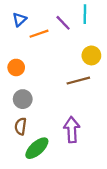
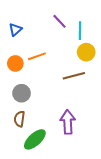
cyan line: (85, 14) -> (80, 31), moved
blue triangle: (19, 20) -> (15, 30), moved
orange line: (39, 34) -> (37, 56), moved

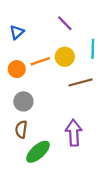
cyan line: (80, 31) -> (93, 49), moved
yellow circle: (86, 52) -> (65, 57), moved

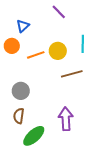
purple line: (65, 23) -> (59, 12), moved
blue triangle: (17, 32) -> (23, 26), moved
orange circle: (17, 69) -> (12, 46), moved

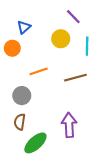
purple line: (59, 12) -> (73, 17), moved
yellow circle: (58, 51) -> (61, 39), moved
orange line: (36, 55) -> (39, 71), moved

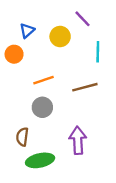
yellow circle: (61, 39) -> (60, 36), moved
gray circle: (22, 96) -> (42, 107), moved
green ellipse: (35, 143) -> (40, 160), turned 30

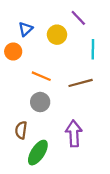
orange line: (44, 80) -> (41, 76), turned 42
green ellipse: (40, 160) -> (38, 153), turned -45

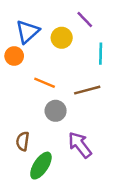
blue triangle: (26, 29) -> (28, 32), size x1.5
gray circle: (40, 102) -> (56, 111), moved
purple arrow: (74, 133) -> (80, 145), turned -35

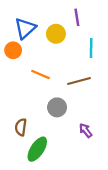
purple line: (85, 19) -> (77, 17), turned 35
gray circle: (56, 111) -> (57, 107), moved
purple arrow: (80, 145) -> (86, 130), moved, size x0.6

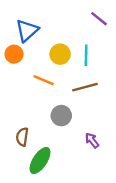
purple line: (77, 17) -> (99, 19), moved, turned -42
yellow circle: (56, 34) -> (60, 54), moved
cyan line: (91, 48) -> (86, 55), moved

